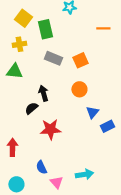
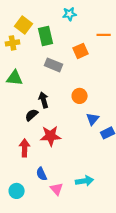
yellow cross: (19, 44) -> (13, 43), moved
orange square: (80, 60) -> (81, 51), moved
red arrow: (12, 147) -> (25, 148), moved

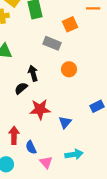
gray rectangle: (54, 65) -> (52, 43), moved
blue triangle: (93, 119) -> (65, 122), moved
red arrow: (25, 148) -> (14, 135), moved

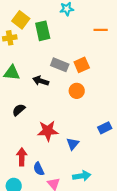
orange square: (70, 24) -> (82, 65), moved
black arrow: (33, 73) -> (41, 81), moved, turned -56
black semicircle: (21, 88) -> (19, 110), moved

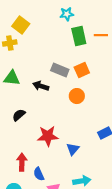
green rectangle: (43, 31) -> (79, 36), moved

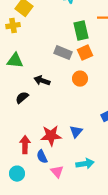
green rectangle: (79, 36) -> (81, 31), moved
black arrow: (41, 86) -> (42, 81), moved
red star: (48, 136) -> (51, 136), moved

